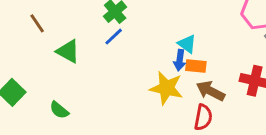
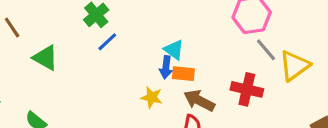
blue line: (114, 37) -> (107, 42), moved
yellow star: (166, 88) -> (152, 97), size x0.6

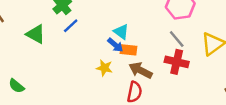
gray line: (266, 50) -> (177, 39), moved
green triangle: (45, 58) -> (36, 34), moved
blue arrow: (166, 67) -> (115, 45), turned -56

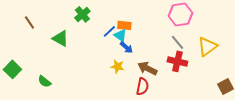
blue line: (71, 26) -> (109, 31), moved
cyan triangle: (121, 32) -> (120, 35), moved
orange rectangle: (128, 50) -> (124, 25), moved

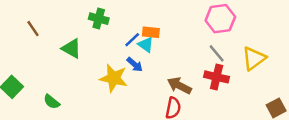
green cross: (82, 14) -> (99, 19), turned -35
blue arrow: (126, 47) -> (135, 65), moved
yellow star: (117, 66) -> (114, 78), moved, size x1.6

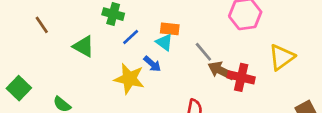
blue line: (132, 40) -> (131, 37), moved
gray line: (217, 53) -> (203, 52), moved
brown arrow: (179, 86) -> (221, 71), moved

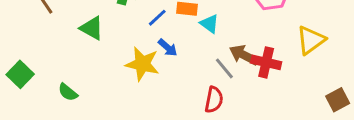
blue line: (131, 37) -> (157, 18), moved
cyan triangle: (164, 42) -> (209, 24), moved
gray line: (203, 52) -> (224, 68), moved

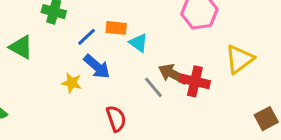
blue arrow: (168, 48) -> (97, 67), size x1.4
yellow star: (142, 64) -> (72, 83), size x0.6
red semicircle: (214, 100) -> (116, 119), moved, turned -30

